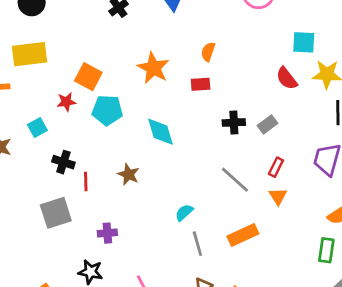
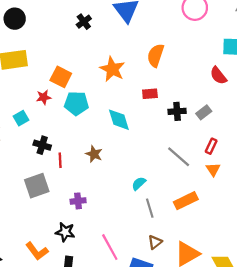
orange semicircle: (208, 52) -> (156, 55), size x1.5
red rectangle: (201, 84) -> (150, 94), moved

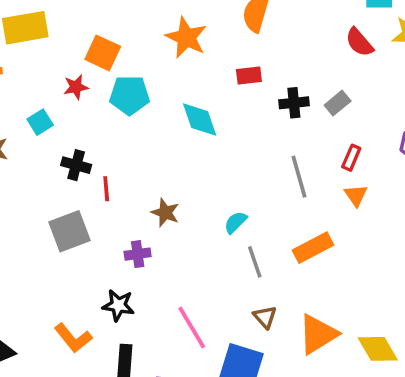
brown star: (94, 154) -> (165, 213), moved
gray line: (179, 157) -> (299, 177), turned 35
brown triangle: (155, 242) -> (265, 317), turned -32

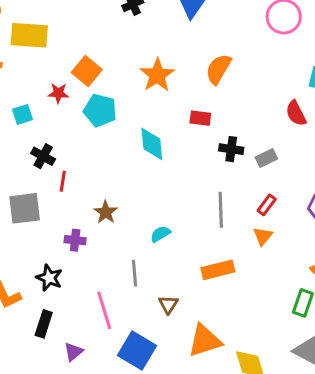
gray line: (255, 262) -> (134, 273), moved
brown triangle: (265, 317) -> (168, 304), moved

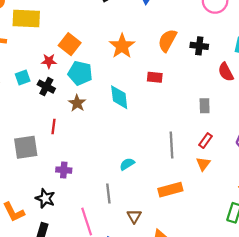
black cross: (231, 149) -> (199, 46), moved
black cross: (43, 156) -> (46, 87), moved
gray rectangle: (266, 158) -> (205, 106), turned -64
brown star: (106, 212) -> (77, 103), moved

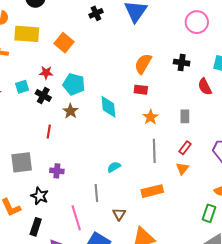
orange semicircle: (167, 40) -> (143, 64), moved
orange square: (70, 44) -> (64, 43), moved
orange star: (122, 46) -> (150, 117), moved, size x0.7
gray square: (26, 147) -> (22, 162), moved

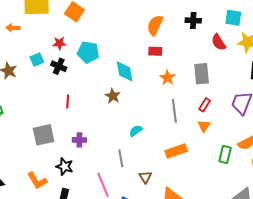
brown star: (71, 111) -> (113, 96), moved
gray rectangle: (185, 116) -> (202, 74), size x1.5
green rectangle: (209, 213) -> (225, 155), moved

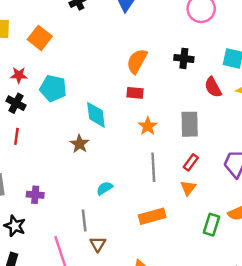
red line: (68, 102) -> (16, 136), moved
brown triangle: (145, 177) -> (98, 244), moved

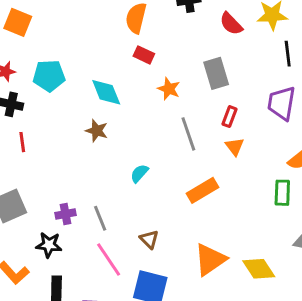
red rectangle: (135, 93) -> (144, 55), turned 35
purple cross: (35, 195) -> (66, 214), moved
gray line: (84, 221) -> (100, 218), moved
green rectangle: (212, 225) -> (282, 193), moved

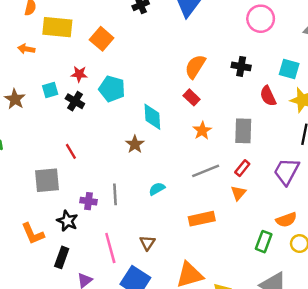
gray line: (188, 134) -> (206, 171), turned 68
red line: (22, 142) -> (71, 151), moved, turned -42
gray line: (100, 218) -> (115, 194), moved

